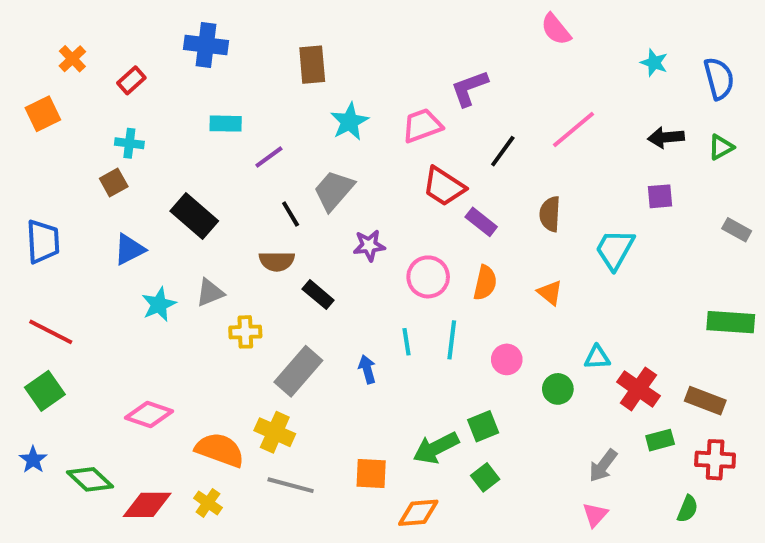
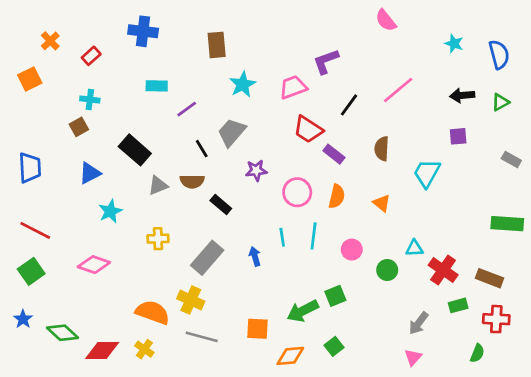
gray triangle: (210, 293) -> (158, 185), moved
yellow cross: (245, 332) -> (158, 239), moved
pink diamond: (149, 414) -> (94, 265), moved
green square: (485, 477) -> (334, 346), moved

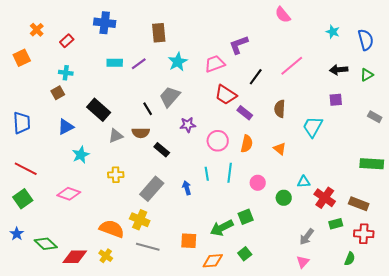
purple line: (187, 109) -> (139, 64), moved

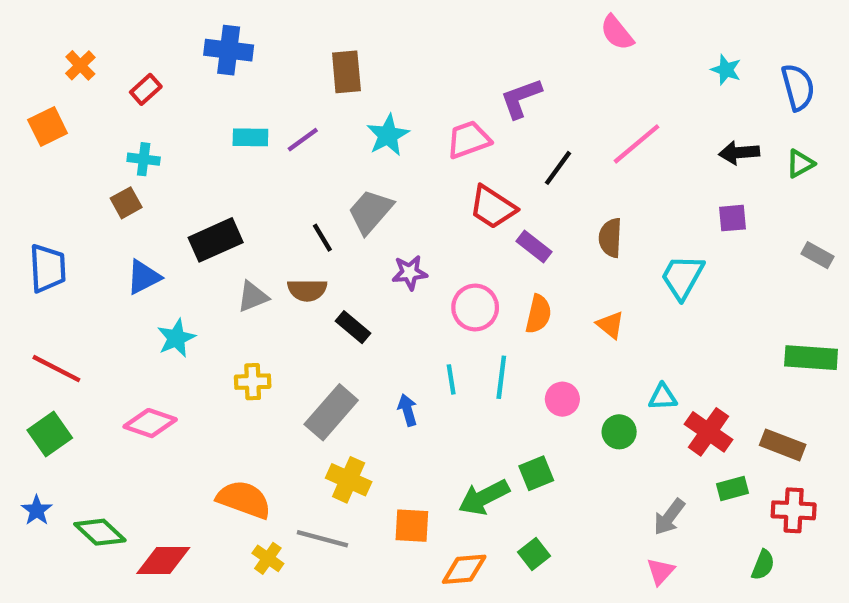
black rectangle: (99, 110) -> (216, 240), turned -65
yellow cross: (140, 220) -> (349, 480), moved
yellow cross: (106, 256) -> (268, 558), moved

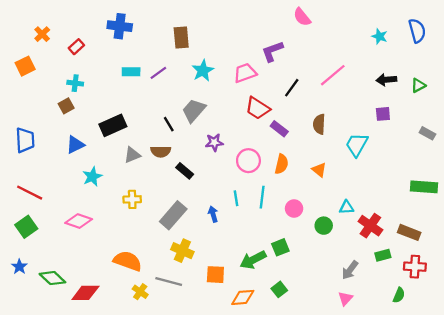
pink semicircle: (617, 33) -> (302, 17), moved
blue semicircle: (798, 87) -> (417, 31), moved

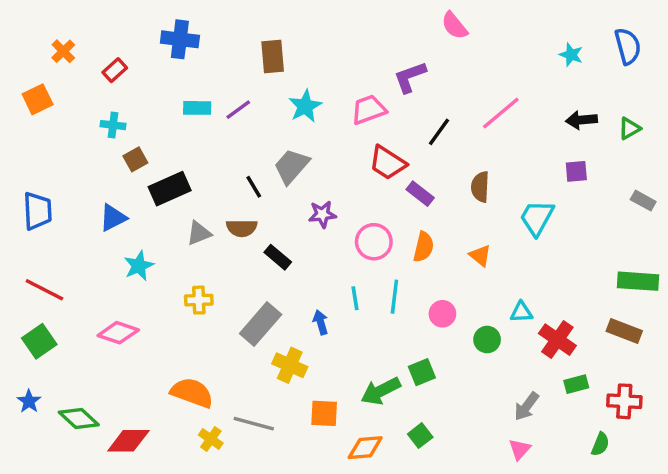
brown square: (66, 106) -> (135, 159), moved
brown rectangle: (409, 232) -> (624, 331), moved
yellow cross: (182, 251) -> (290, 365), moved

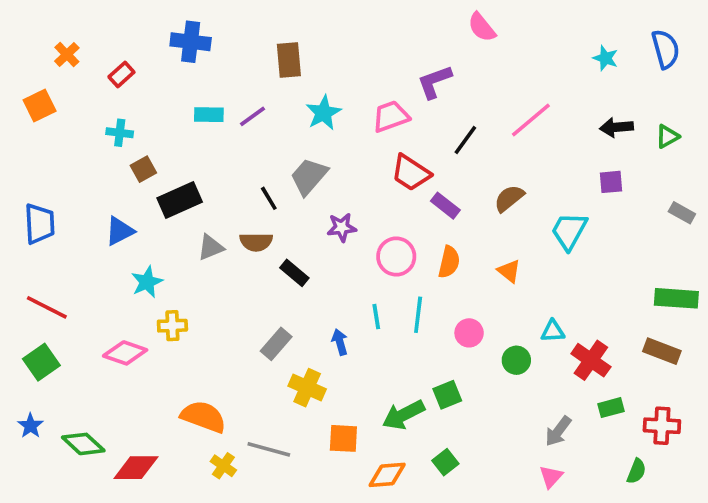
brown semicircle: (480, 187) -> (509, 198), turned 48
yellow cross: (199, 300) -> (172, 326), moved
gray rectangle: (261, 324) -> (276, 344), size x0.7

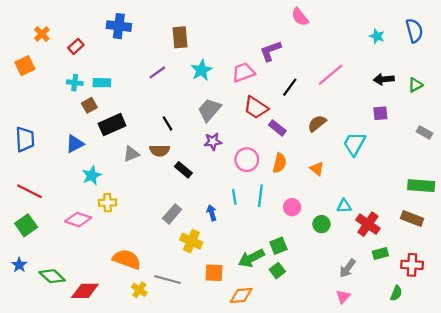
cyan rectangle: (209, 115) -> (102, 83), moved
gray trapezoid: (309, 176) -> (209, 110), moved
green square: (445, 462) -> (277, 271), moved

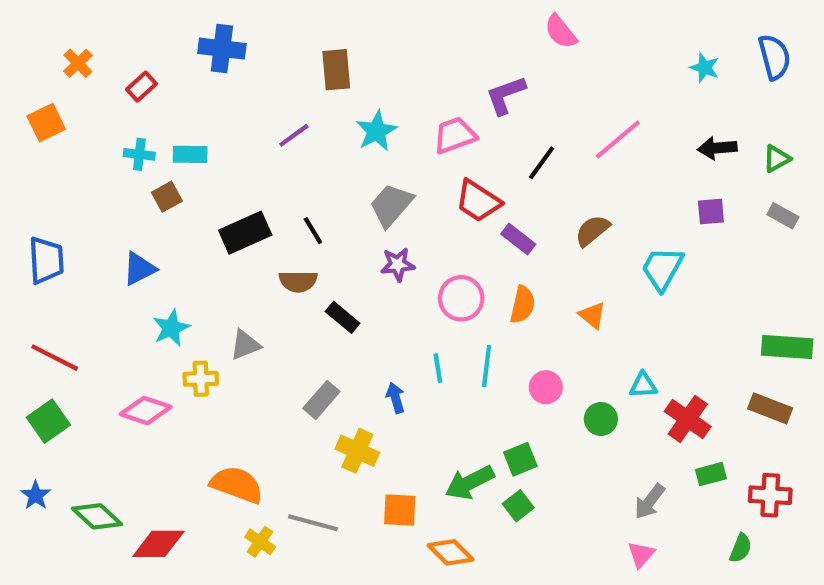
black rectangle: (112, 125) -> (245, 233), moved
gray rectangle: (424, 132) -> (783, 216), moved
gray triangle: (131, 154) -> (245, 345), moved
orange diamond: (241, 295) -> (451, 552), turned 50

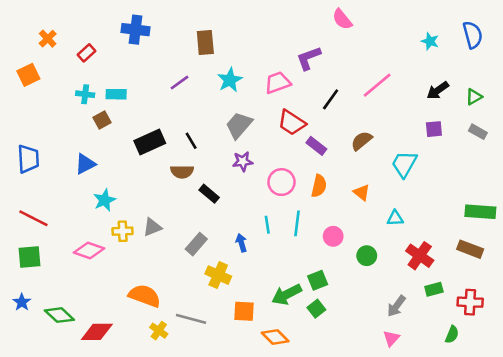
black arrow: (717, 148) -> (438, 90), turned -30
gray triangle: (245, 345) -> (152, 227), moved
cyan triangle: (643, 385) -> (395, 218), moved
green square: (48, 421) -> (30, 257), turned 30

